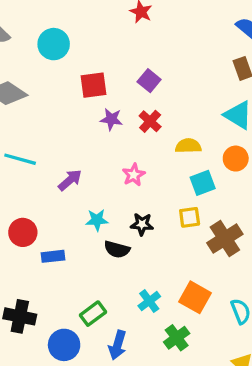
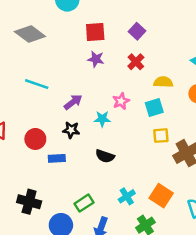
purple star: (111, 119) -> (96, 59), moved
cyan square: (203, 183) -> (154, 108), moved
cyan star: (97, 220) -> (102, 119), moved
black star: (142, 224) -> (71, 130), moved

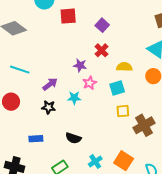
red square: (95, 32) -> (68, 16), moved
purple star: (96, 59) -> (80, 65), moved
red circle: (35, 139) -> (11, 102), moved
black semicircle: (105, 156) -> (73, 138), moved
blue rectangle: (57, 158) -> (36, 139), moved

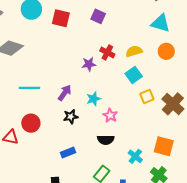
red square: (68, 16) -> (61, 18), turned 36
red cross: (101, 50) -> (107, 52), moved
pink star: (90, 83) -> (110, 115), moved

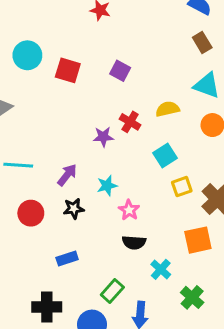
yellow semicircle: (134, 51) -> (167, 109), moved
red circle: (31, 123) -> (31, 213), moved
black semicircle: (106, 140) -> (134, 242), moved
orange square: (164, 146) -> (198, 240), moved, turned -30

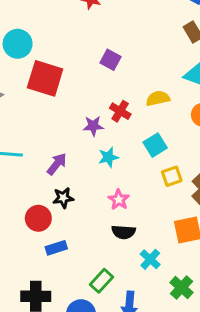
red square: (68, 70) -> (45, 78), moved, size x1.4
cyan star: (107, 186) -> (108, 157), moved
red circle: (31, 213) -> (38, 218), moved

